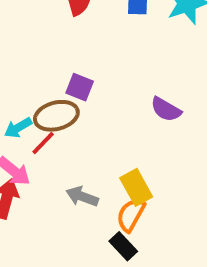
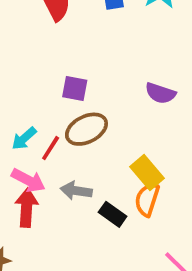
brown ellipse: (56, 116) -> (86, 129), moved
gray arrow: (82, 196) -> (76, 191), moved
black rectangle: (123, 246) -> (113, 214), moved

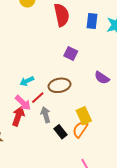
purple square: (75, 88) -> (71, 53), moved
red line: (51, 148) -> (38, 98), moved
gray arrow: (76, 191) -> (46, 115), turned 49

